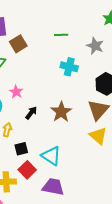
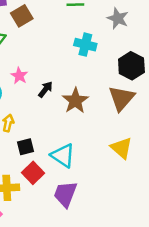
black arrow: (31, 113) -> (45, 89), moved
yellow triangle: (98, 136) -> (121, 148), moved
purple trapezoid: (53, 187) -> (65, 194), turned -80

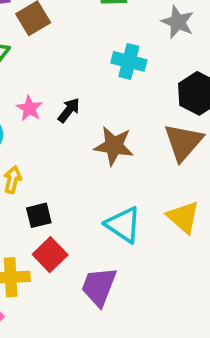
black arrow: (45, 89) -> (69, 110), moved
brown star: (75, 101) -> (114, 146), turned -30
cyan triangle: (63, 155) -> (123, 225), moved

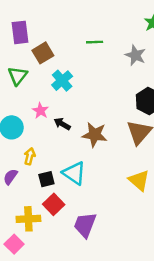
cyan cross: (129, 61) -> (62, 81), moved, turned 35
black arrow: (69, 110) -> (62, 124), moved, turned -98
cyan triangle: (123, 225) -> (74, 173), moved

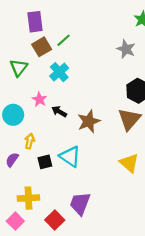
purple rectangle: (20, 32) -> (35, 22), moved
green line: (95, 42) -> (64, 40), moved, turned -40
brown star: (95, 135) -> (89, 121), turned -30
red square: (54, 204) -> (55, 220), moved

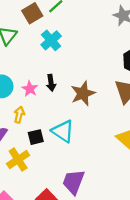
pink star: (39, 99) -> (30, 89), moved
black arrow: (59, 112) -> (51, 83), turned -128
yellow cross: (28, 198) -> (18, 160), moved, turned -30

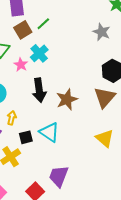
black arrow: (51, 83) -> (39, 90), size x1.6
pink star: (30, 89) -> (21, 65), moved

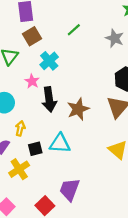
green line: (43, 24) -> (74, 30), moved
pink star: (21, 65) -> (32, 81), moved
cyan triangle: (49, 132) -> (60, 143), turned -30

